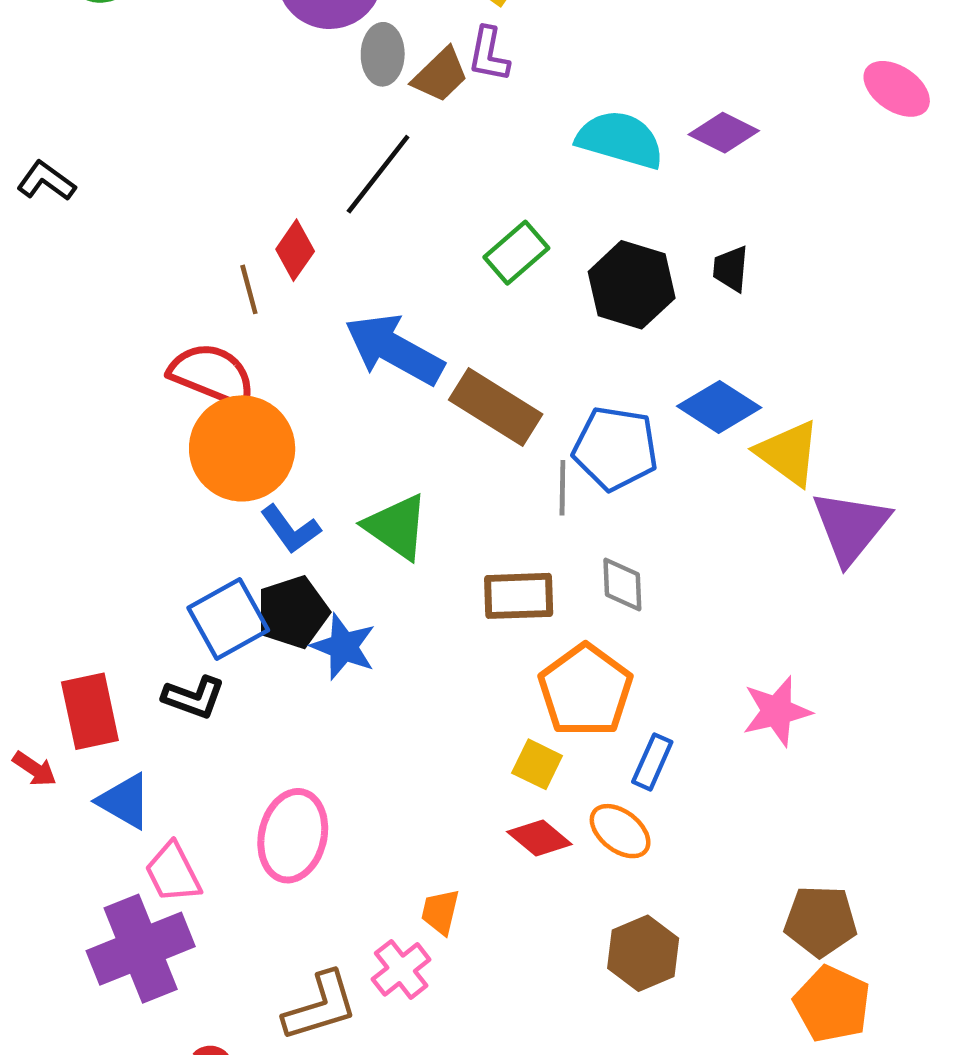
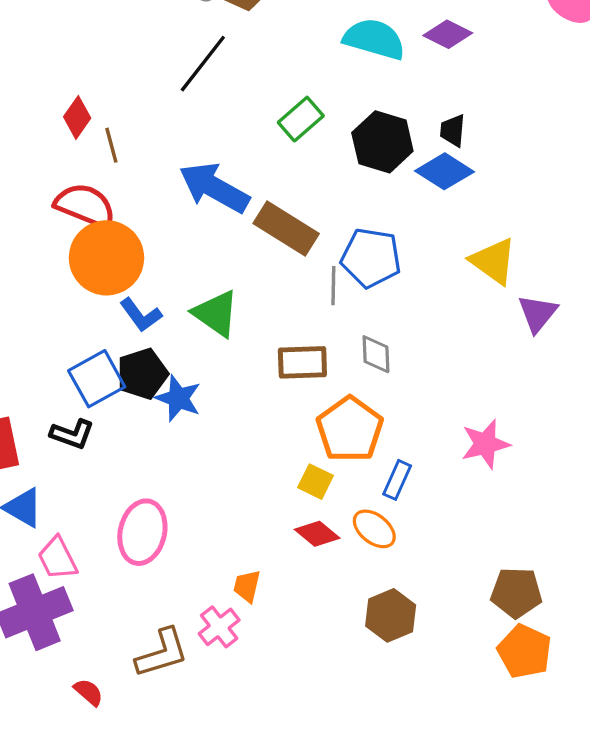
red diamond: (295, 250) -> (77, 117), moved
blue diamond: (719, 407) -> (444, 171), moved
purple triangle: (851, 527) -> (538, 313), size x0.7

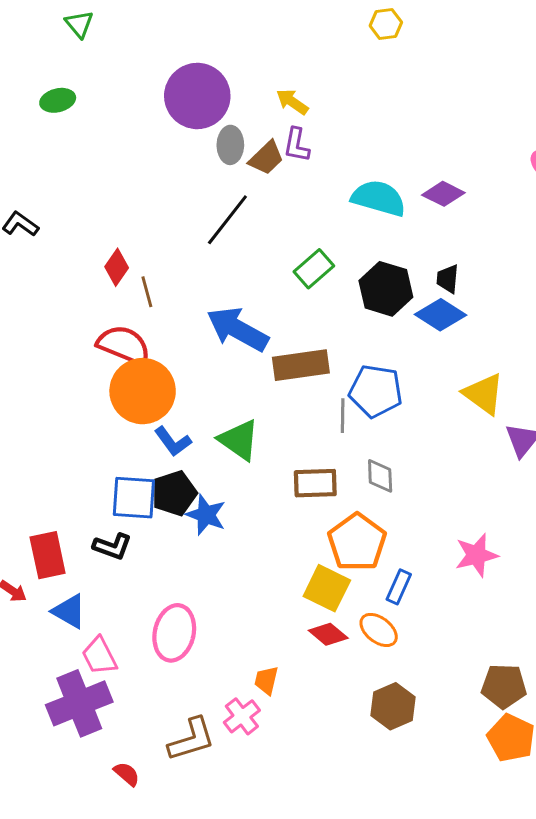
brown rectangle: (286, 228) -> (301, 365), turned -40
blue square: (97, 379) -> (134, 498), turned 33
yellow square: (315, 482) -> (327, 588), size x1.5

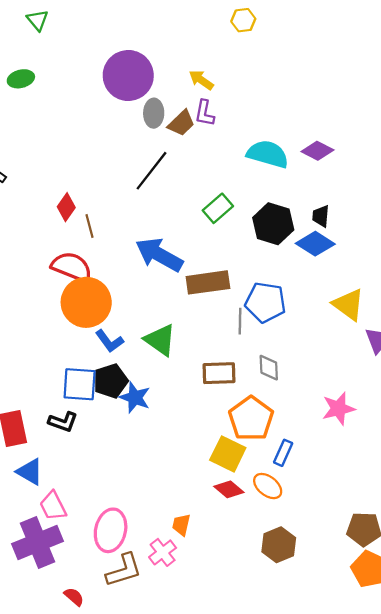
yellow hexagon: (386, 24) -> (243, 20), moved
pink star: (476, 555) -> (338, 409), moved
pink ellipse: (174, 633) -> (111, 530), moved

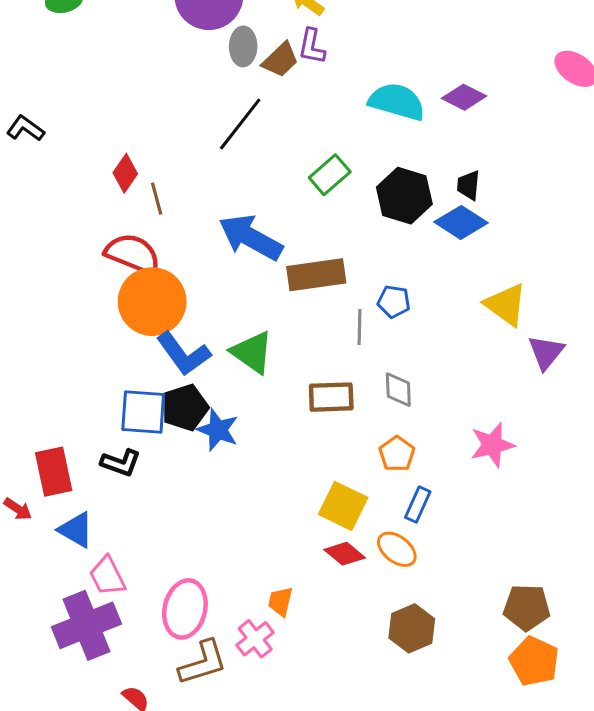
blue pentagon: (265, 302) -> (394, 302), size x0.6
blue L-shape: (109, 341) -> (183, 354), size x1.4
orange pentagon: (251, 419) -> (397, 454), moved, size x0.6

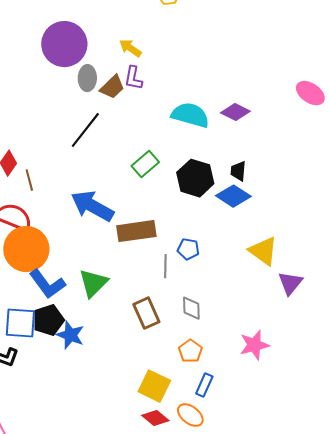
green triangle: (252, 352) -> (93, 283), turned 40
brown rectangle: (331, 397) -> (146, 313), turned 68

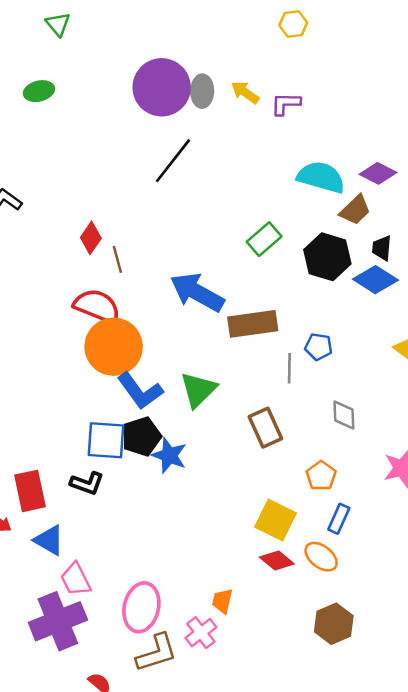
gray ellipse: (87, 78) -> (202, 91), moved
purple L-shape: (133, 78) -> (286, 104), moved, turned 80
brown trapezoid: (112, 87) -> (355, 210), moved
black line: (85, 130) -> (173, 161), moved
gray diamond: (191, 308) -> (344, 415), moved

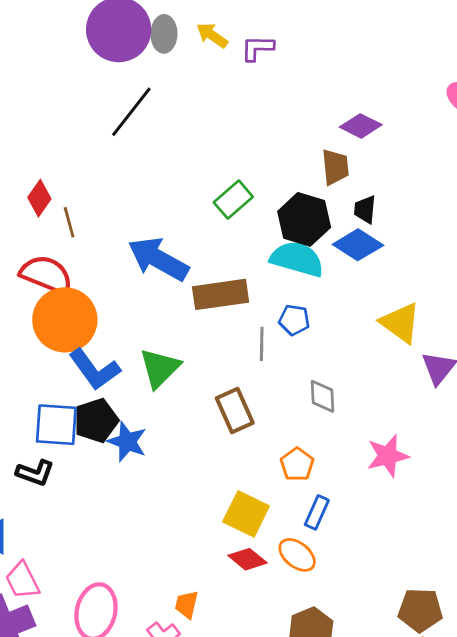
cyan semicircle: (321, 177) -> (297, 259), moved
brown trapezoid: (355, 210) -> (335, 167), turned -52

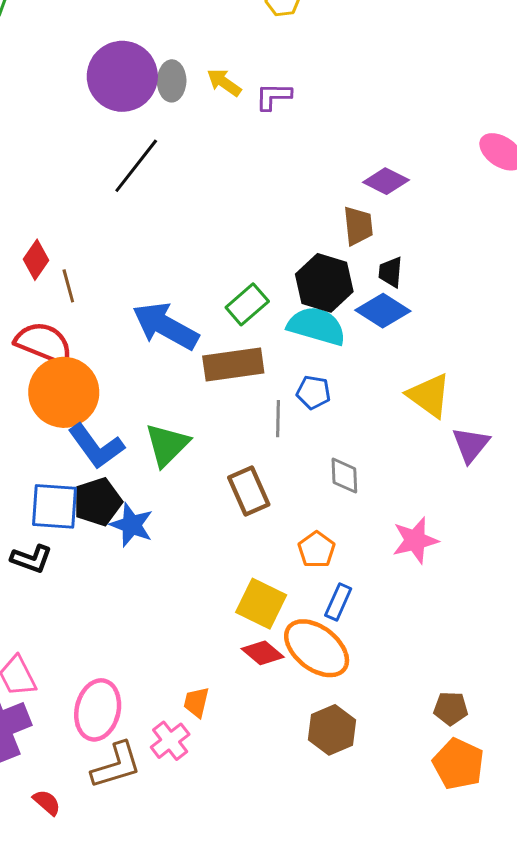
green rectangle: (233, 200) -> (247, 304), moved
orange ellipse: (297, 555) -> (317, 648), size x1.6
brown pentagon: (420, 610) -> (451, 708), size x0.7

